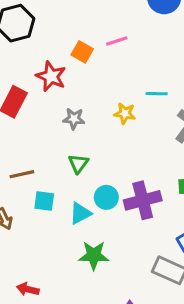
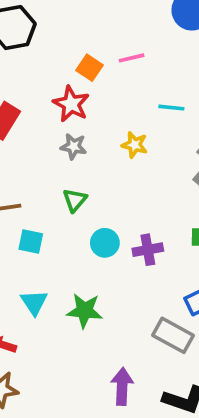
red star: (51, 76) -> (71, 104), moved
cyan line: (157, 94) -> (171, 108), moved
purple cross: (143, 200) -> (148, 250), size x0.7
cyan triangle: (80, 213) -> (34, 302), moved, turned -40

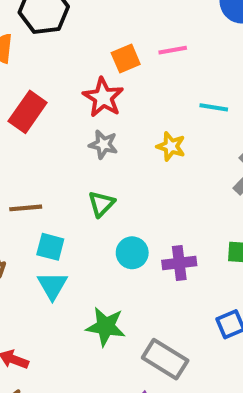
orange square: (90, 68) -> (126, 58), turned 30
cyan triangle: (34, 302) -> (52, 286), moved
gray rectangle: (173, 335) -> (165, 359), moved

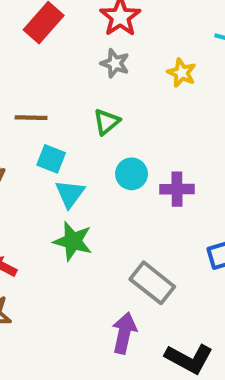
cyan triangle: (52, 286) -> (70, 194), moved
green star: (106, 326) -> (73, 241), moved

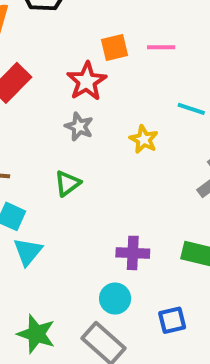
cyan circle: (132, 174) -> (115, 299), moved
green star: (73, 241) -> (36, 334), moved

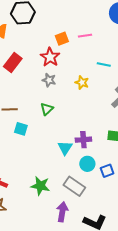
cyan triangle: (28, 252) -> (65, 148), moved
cyan circle: (115, 299) -> (87, 164), moved

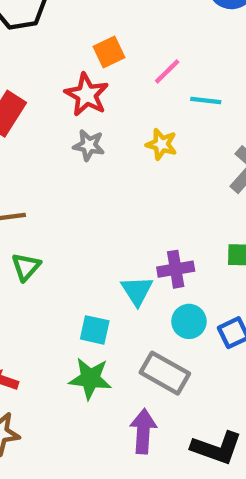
pink line: (85, 36) -> (167, 71), moved, turned -32
green triangle: (47, 109) -> (26, 267), moved
cyan square: (21, 129) -> (95, 330), moved

